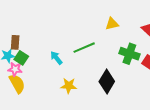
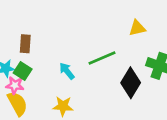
brown rectangle: (15, 42) -> (25, 44), moved
black diamond: (107, 82) -> (131, 83), moved
yellow star: (69, 86) -> (63, 106), moved

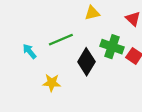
yellow star: (63, 106) -> (52, 83), moved

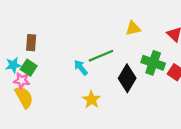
cyan arrow: (30, 51) -> (81, 68), moved
yellow star: (52, 83) -> (92, 100), turned 30

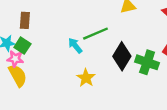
green cross: (153, 63) -> (147, 62), moved

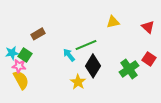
brown rectangle: (25, 20) -> (38, 34), moved, turned 56
black diamond: (122, 56) -> (93, 66), moved
green cross: (147, 62) -> (129, 69), turned 36

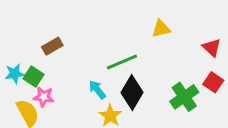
red triangle: (148, 27) -> (212, 48), moved
cyan arrow: (69, 55) -> (97, 90), moved
pink star: (19, 66) -> (44, 97), moved

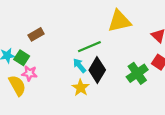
yellow triangle: (161, 29) -> (119, 21), size x1.6
cyan arrow: (97, 90) -> (79, 66), moved

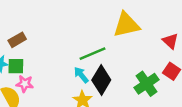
brown rectangle: (36, 34) -> (17, 40), moved
green square: (22, 58) -> (16, 66), turned -32

